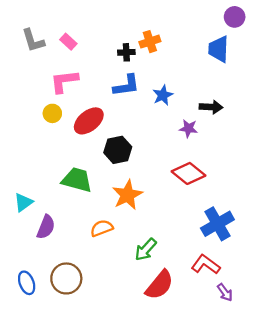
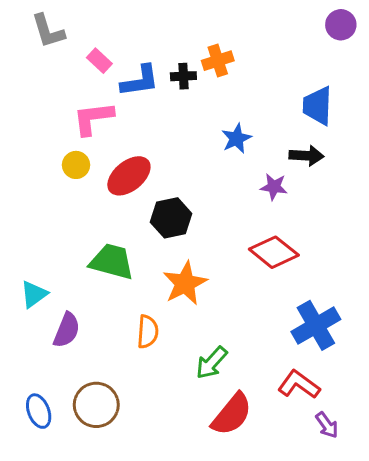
gray L-shape: (33, 41) -> (48, 31), moved
blue trapezoid: (218, 49) -> (317, 106), moved
blue L-shape: (126, 86) -> (140, 81), moved
orange semicircle: (102, 228) -> (148, 332), turned 115

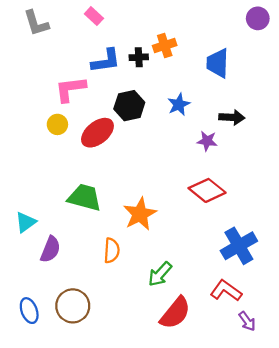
pink rectangle: (99, 61) -> (94, 16), moved
blue trapezoid: (317, 106) -> (218, 63), moved
black hexagon: (171, 218) -> (129, 106), moved

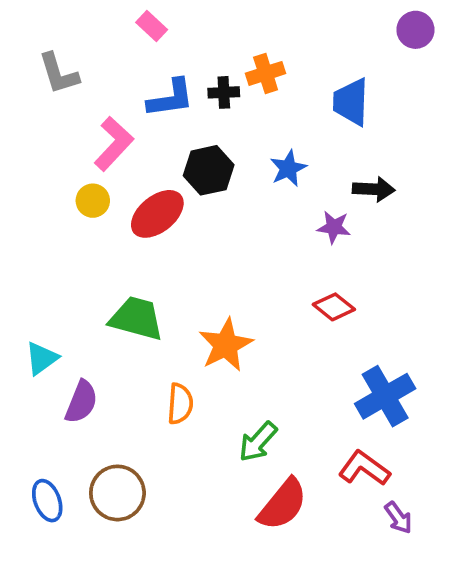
gray L-shape: (36, 23) -> (59, 73), moved
pink L-shape: (70, 89) -> (114, 144), turned 140
red diamond: (207, 190) -> (334, 307), size x0.7

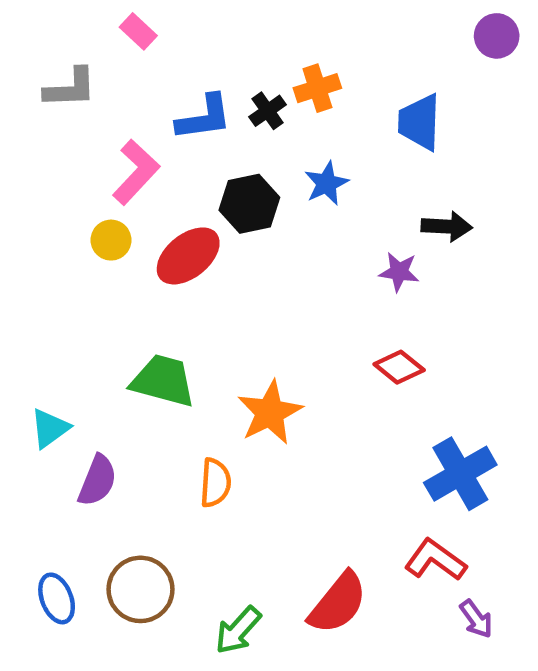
pink rectangle: (152, 26) -> (138, 31), moved
gray L-shape: (59, 73) -> (70, 88), turned -75
black cross: (224, 92) -> (268, 111), turned -32
blue star: (288, 168) -> (327, 183), moved
green arrow: (258, 442) -> (238, 630), moved

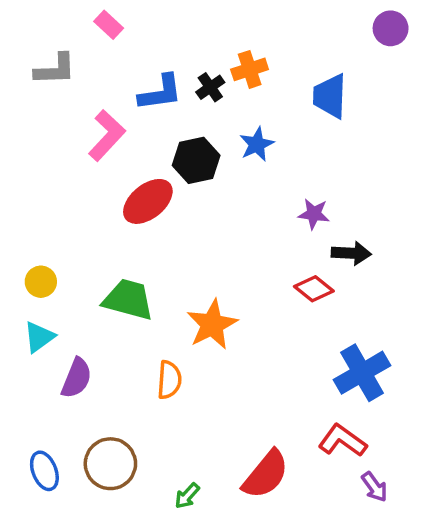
black arrow: (447, 226) -> (351, 253), moved
yellow circle: (111, 240) -> (41, 282), moved
green arrow: (238, 630) -> (187, 496), size x0.7

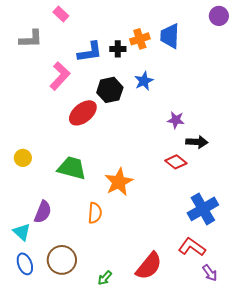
black cross: (210, 87) -> (118, 49), turned 35
blue trapezoid: (330, 96) -> (170, 36), moved
cyan triangle: (39, 337) -> (22, 232), moved, turned -42

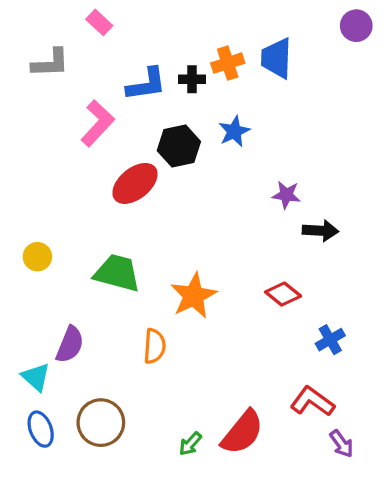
red diamond: (176, 162) -> (283, 294), moved
blue cross: (203, 209) -> (330, 340), size x0.6
green arrow: (105, 278) -> (190, 444), moved

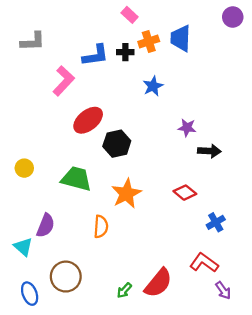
pink rectangle: (99, 22) -> (130, 15), moved
black hexagon: (179, 146) -> (117, 144), moved
blue ellipse: (41, 429) -> (30, 294), moved

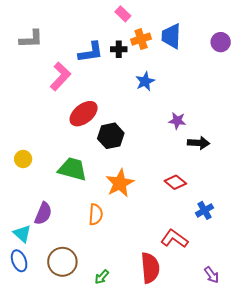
purple circle: (233, 17) -> (221, 42), moved
red L-shape: (204, 263) -> (174, 239), moved
red semicircle: (158, 283) -> (150, 268), turned -44
green arrow: (124, 290) -> (102, 277), moved
blue ellipse: (30, 294) -> (19, 261), moved

